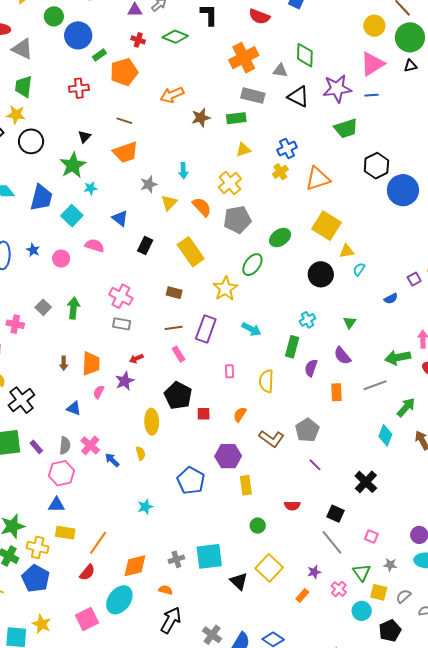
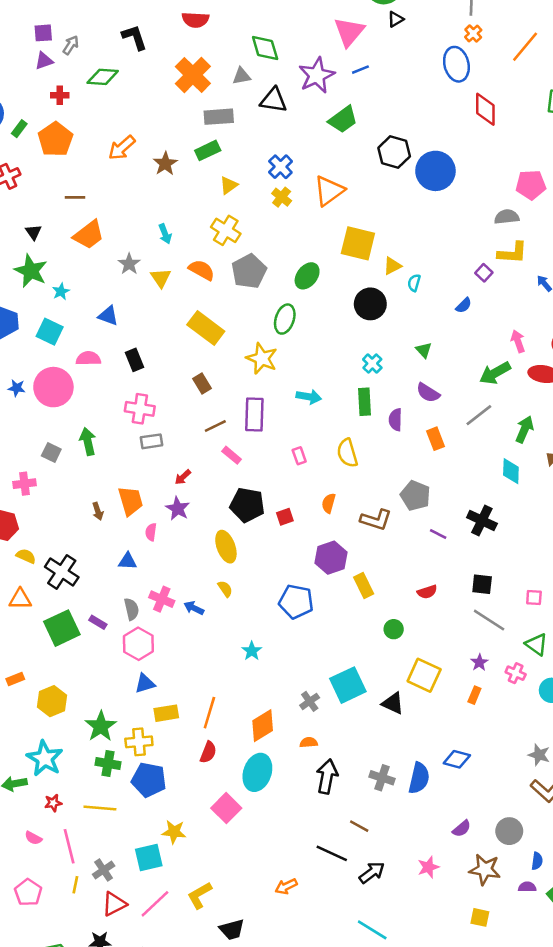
black rectangle: (145, 246) -> (134, 360), moved, turned -30
pink circle: (61, 259) -> (53, 387), size x1.8
brown rectangle: (174, 293) -> (202, 383), turned 63
black cross: (366, 482) -> (482, 520), moved

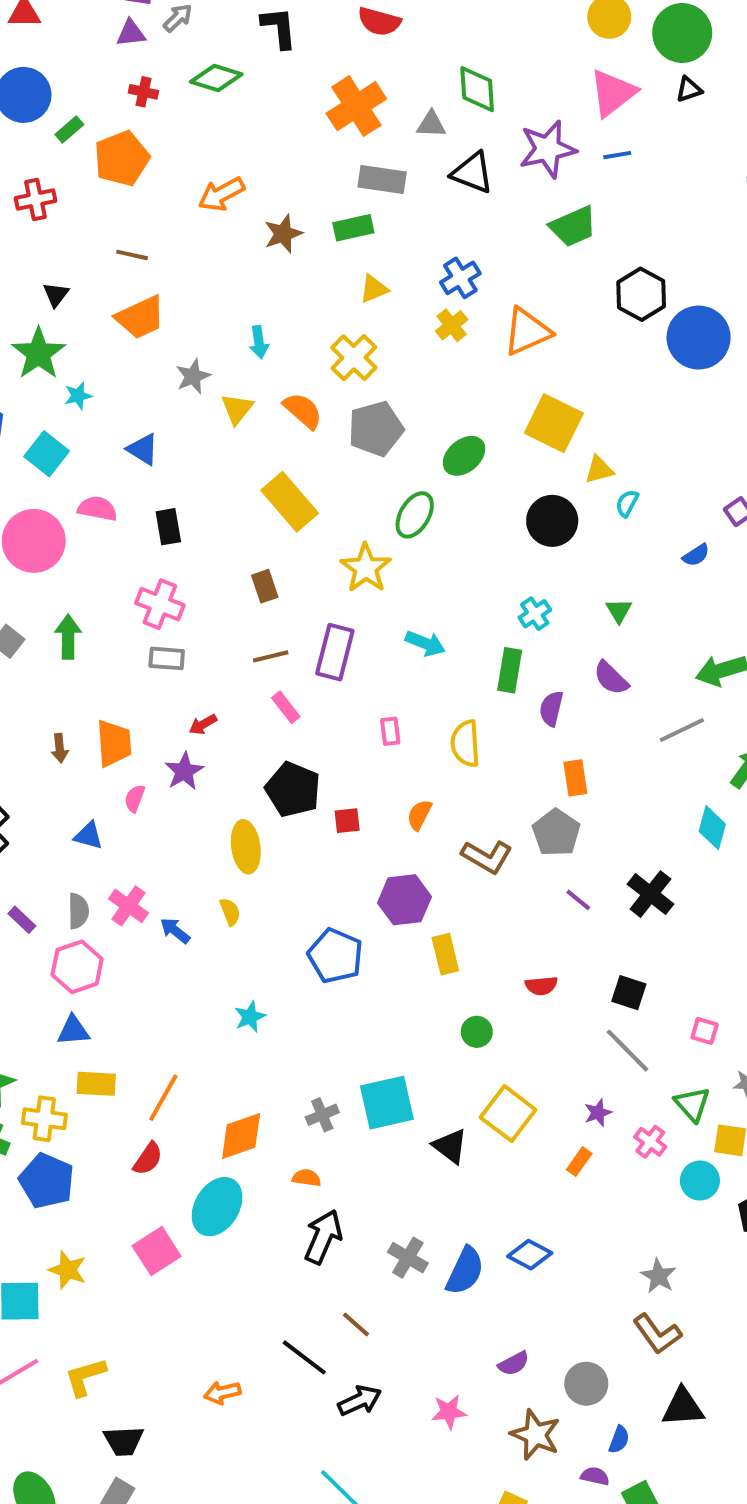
orange rectangle: (435, 439) -> (575, 778), moved

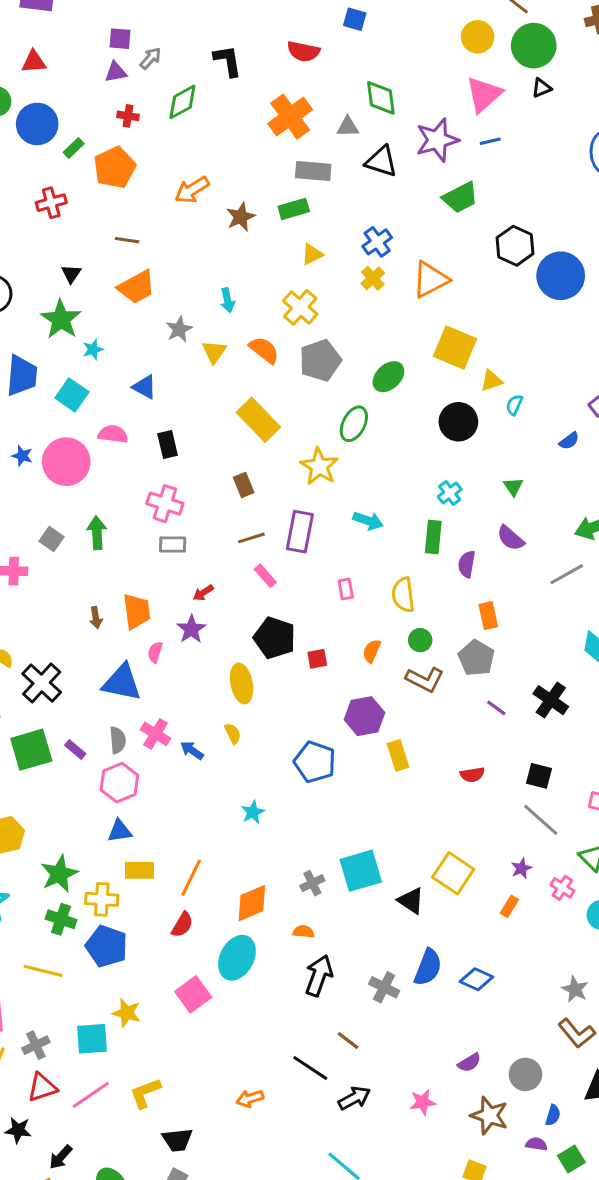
green diamond: (216, 78) -> (182, 102), turned -42
blue triangle: (89, 836) -> (122, 683), size x1.8
green circle: (477, 1032) -> (420, 640), moved
blue semicircle: (465, 1271) -> (428, 967), moved

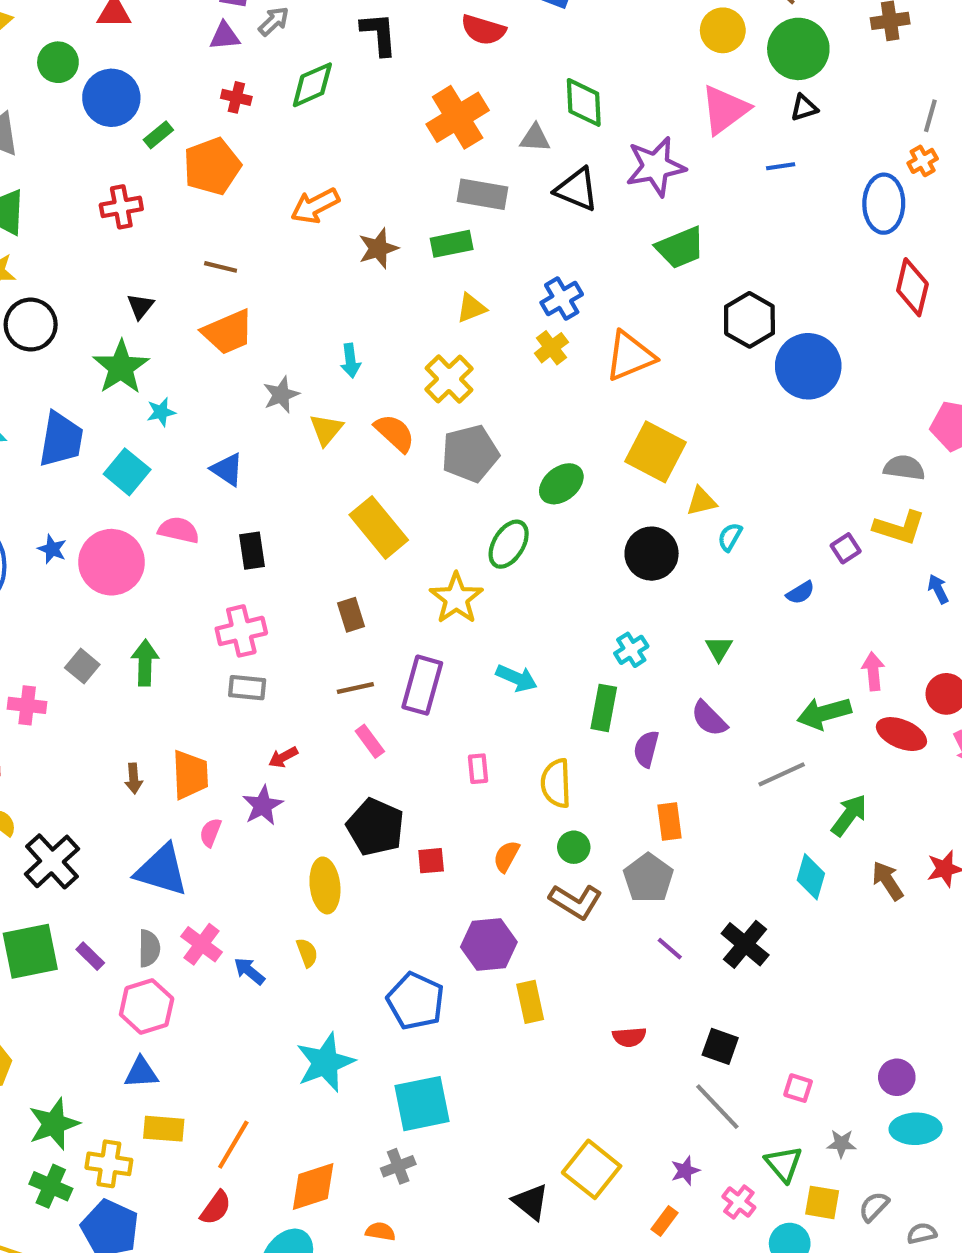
blue line: (490, 141) -> (781, 166), moved
pink cross: (165, 504) -> (241, 631), turned -36
cyan star: (253, 812) -> (325, 1063), size x1.8
cyan square: (361, 871) -> (422, 1104), moved

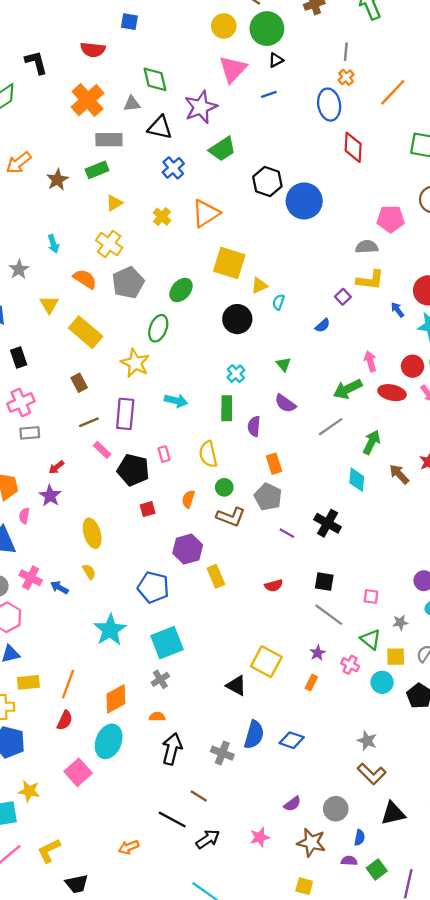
blue cross: (562, 299) -> (173, 168), moved
yellow triangle: (326, 430) -> (49, 305), moved
black pentagon: (375, 827) -> (133, 470), moved

